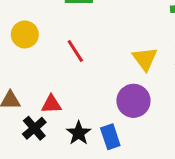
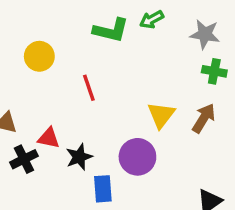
black star: (79, 133) -> (79, 157), moved

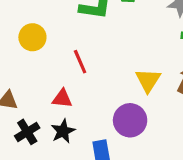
red triangle: (49, 138) -> (62, 99), moved
black star: (79, 157) -> (63, 131), moved

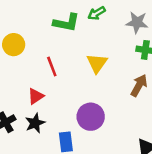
yellow triangle: (148, 80) -> (97, 63), moved
red triangle: (62, 99) -> (36, 96), turned -42

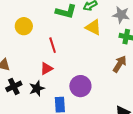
yellow triangle: (97, 63) -> (93, 27), moved, turned -42
red triangle: (36, 96) -> (46, 68), moved

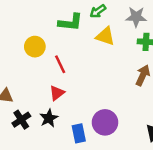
yellow circle: (24, 26) -> (35, 47), moved
purple circle: (80, 86) -> (105, 122), moved

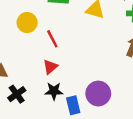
black star: (49, 118) -> (54, 91), moved, turned 30

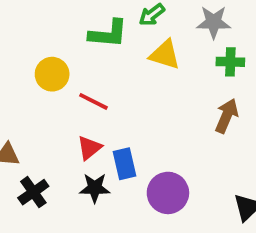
red line: (52, 39) -> (93, 101), turned -36
blue rectangle: (73, 105) -> (125, 164), moved

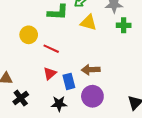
brown arrow: (227, 116) -> (91, 70), moved, turned -114
black star: (95, 188) -> (59, 104), moved

